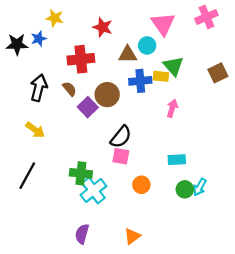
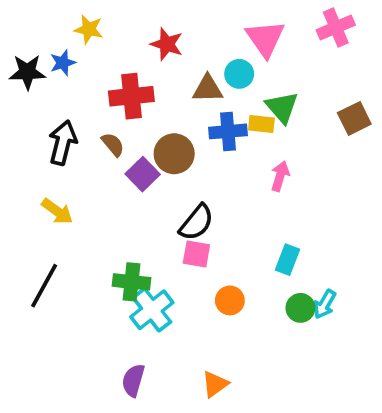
cyan rectangle: (177, 160) -> (287, 260), turned -66

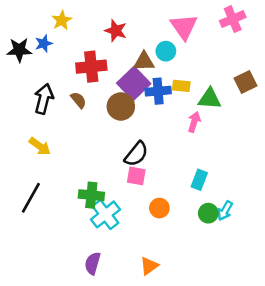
yellow star: (89, 29) -> (62, 20), turned 30
green triangle: (282, 107) -> (210, 99), moved, turned -45
purple square: (143, 174) -> (134, 83), moved, size x1.4

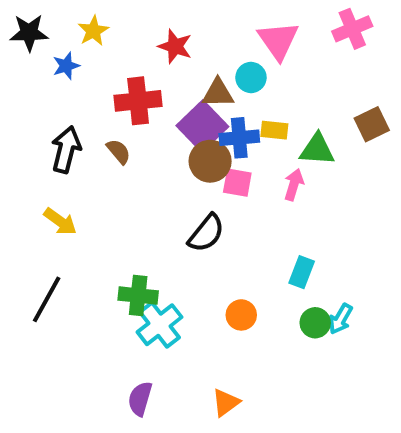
black star: (19, 50) -> (29, 33), moved
brown circle: (121, 106) -> (210, 161), moved
pink square: (136, 176) -> (237, 183), moved

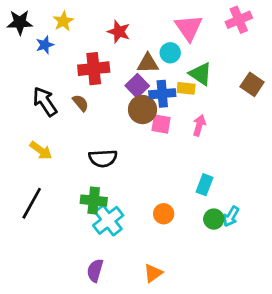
brown square: (372, 124) -> (252, 84), turned -30
purple square: (202, 126) -> (137, 86), size x0.7
black arrow: (66, 150) -> (45, 102), turned -48
green triangle: (317, 150) -> (201, 74), moved, turned 30
black semicircle: (206, 233) -> (103, 158), moved, turned 48

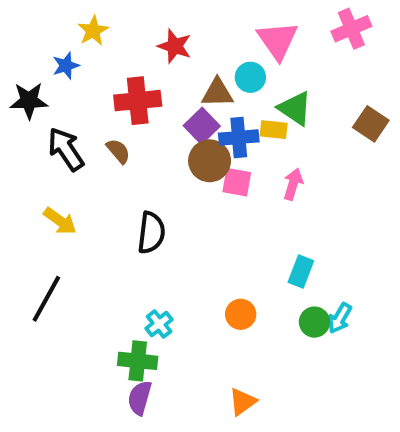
black star: (20, 22) -> (29, 101), moved
black semicircle: (103, 158) -> (151, 233), turned -80
green cross: (94, 201) -> (138, 361), moved
cyan cross: (108, 220) -> (159, 324), size x0.6
orange triangle: (153, 273) -> (243, 402), moved

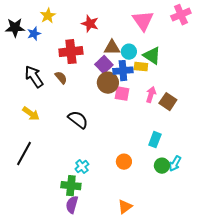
cyan circle: (250, 77) -> (129, 52), moved
black star: (29, 101) -> (15, 28), moved
brown square: (371, 124) -> (168, 102), moved
black semicircle: (151, 233) -> (78, 120), turned -60

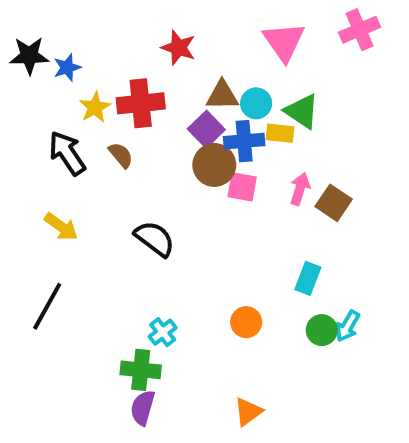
yellow star: (48, 16) -> (95, 107), moved

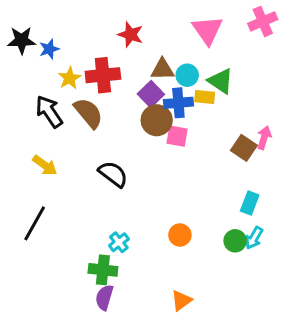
brown semicircle: (121, 155) -> (88, 113), size x1.6
pink arrow: (300, 189) -> (264, 138), moved
cyan rectangle: (308, 278) -> (250, 203), moved

